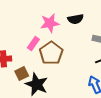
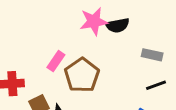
pink star: (50, 23) -> (94, 21), moved

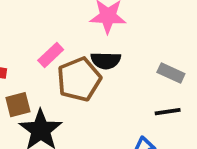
black semicircle: (118, 25) -> (106, 61), moved

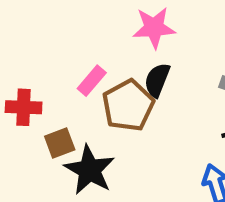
black semicircle: (106, 61) -> (157, 80), turned 116

